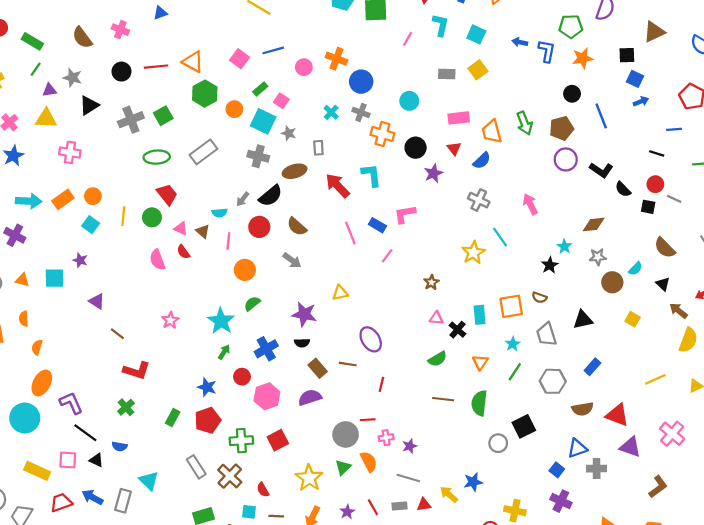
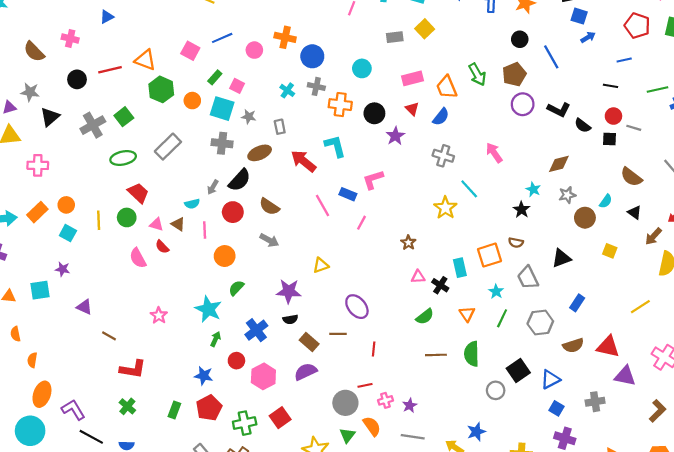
brown arrow: (678, 311) -> (653, 236), turned -78
blue triangle: (577, 448) -> (550, 379), moved

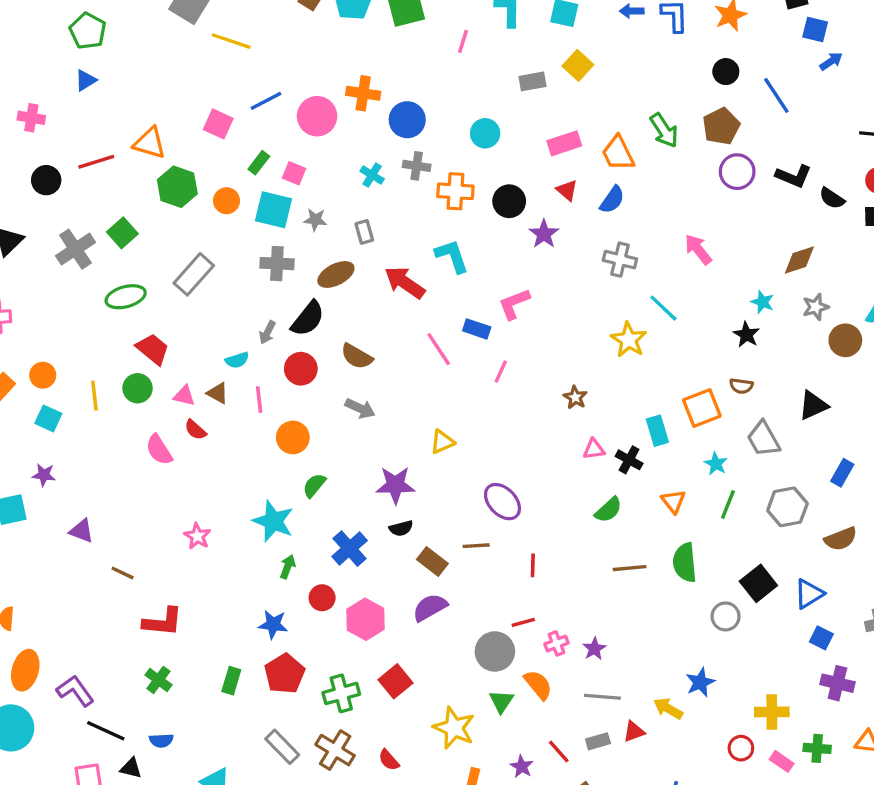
pink circle: (254, 50) -> (317, 116), size x1.5

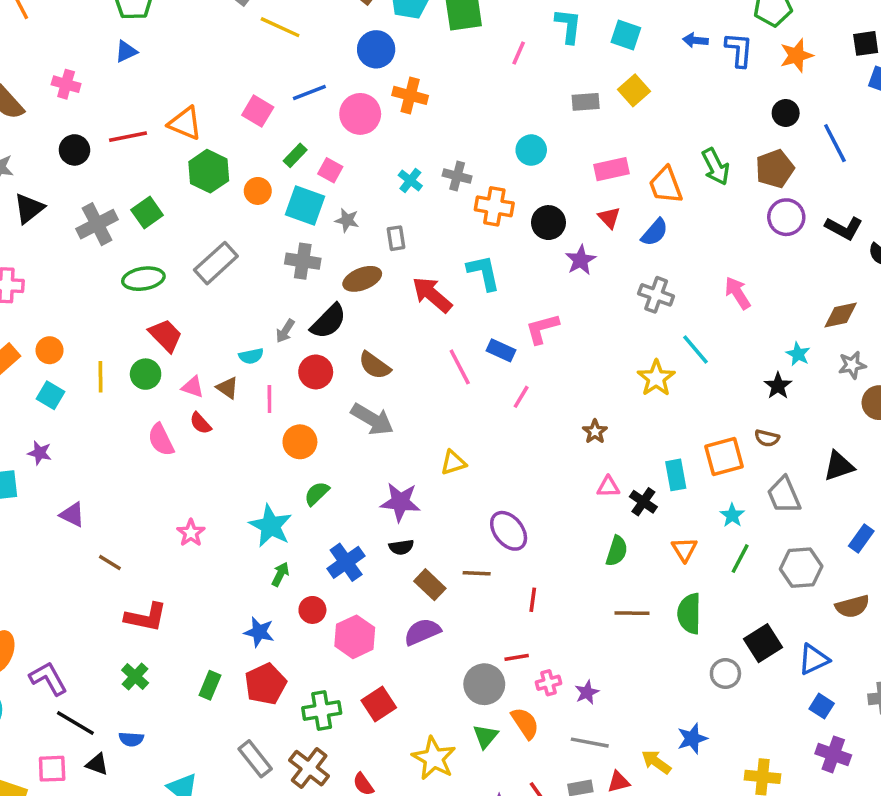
blue circle: (407, 120) -> (376, 49), moved
gray arrow: (360, 408) -> (372, 419), size x1.4
green semicircle: (608, 510) -> (617, 551), turned -36

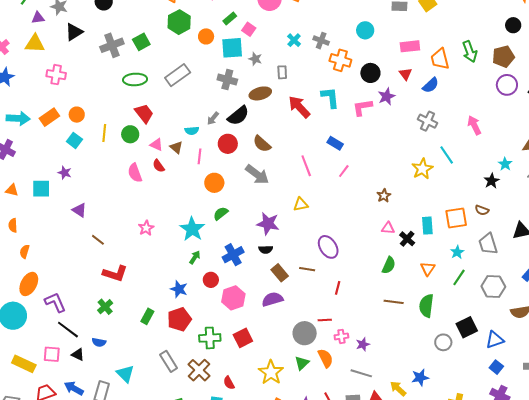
cyan square: (305, 206) -> (232, 48), turned -30
pink L-shape: (542, 329) -> (362, 107), moved
pink line: (460, 367) -> (306, 166), moved

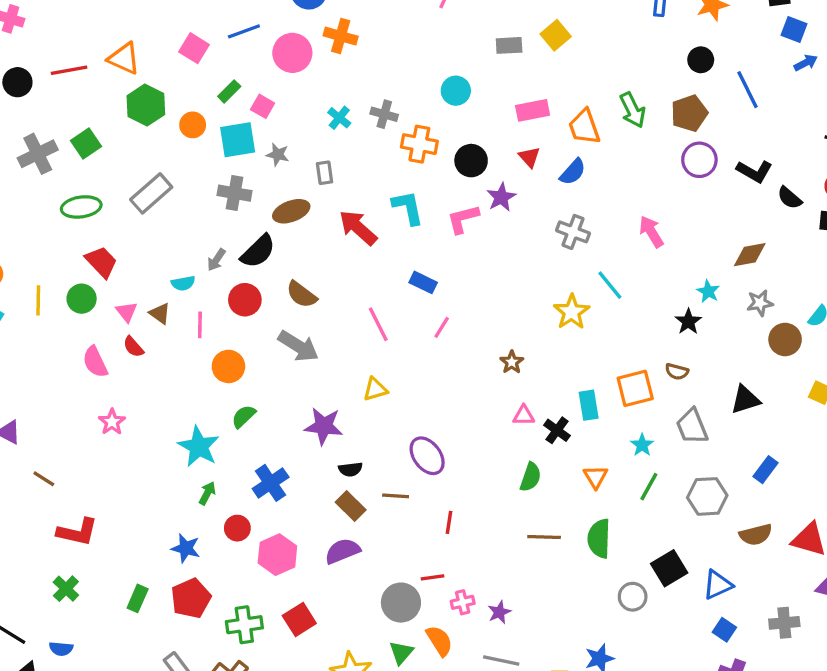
pink triangle: (156, 145) -> (127, 312), turned 32
pink star: (146, 228) -> (112, 422), moved
black semicircle: (266, 250) -> (350, 469), moved

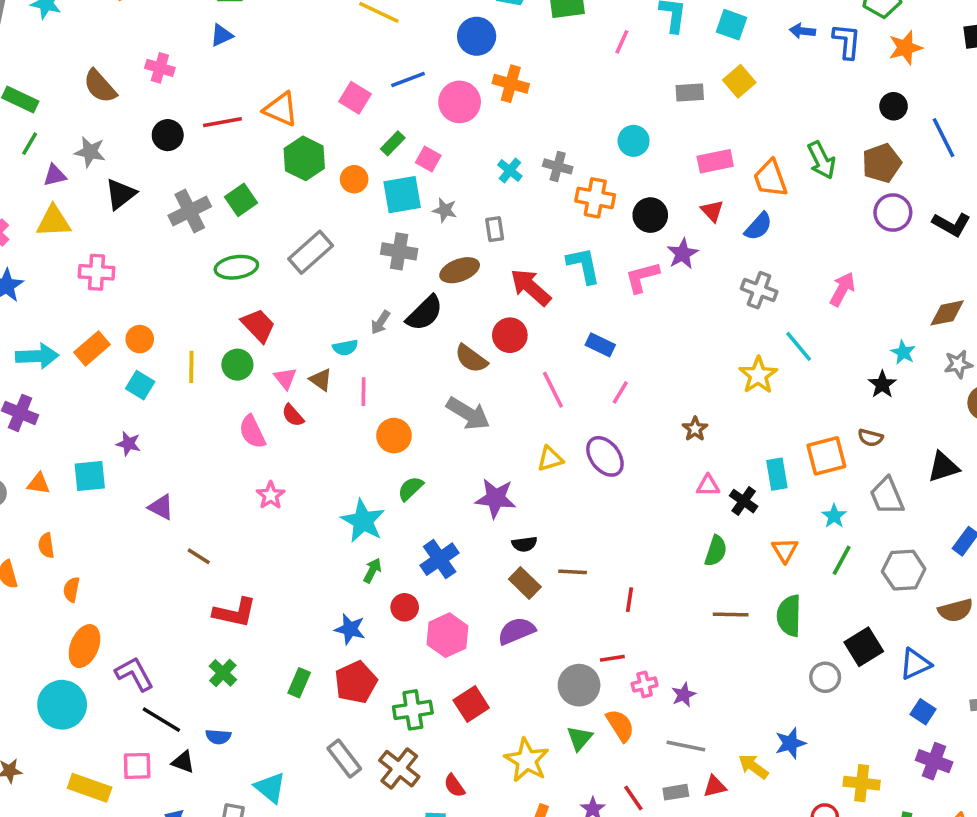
pink arrow: (651, 232) -> (842, 289), turned 60
red circle: (245, 300) -> (510, 335), moved
purple ellipse: (427, 456) -> (605, 456), moved

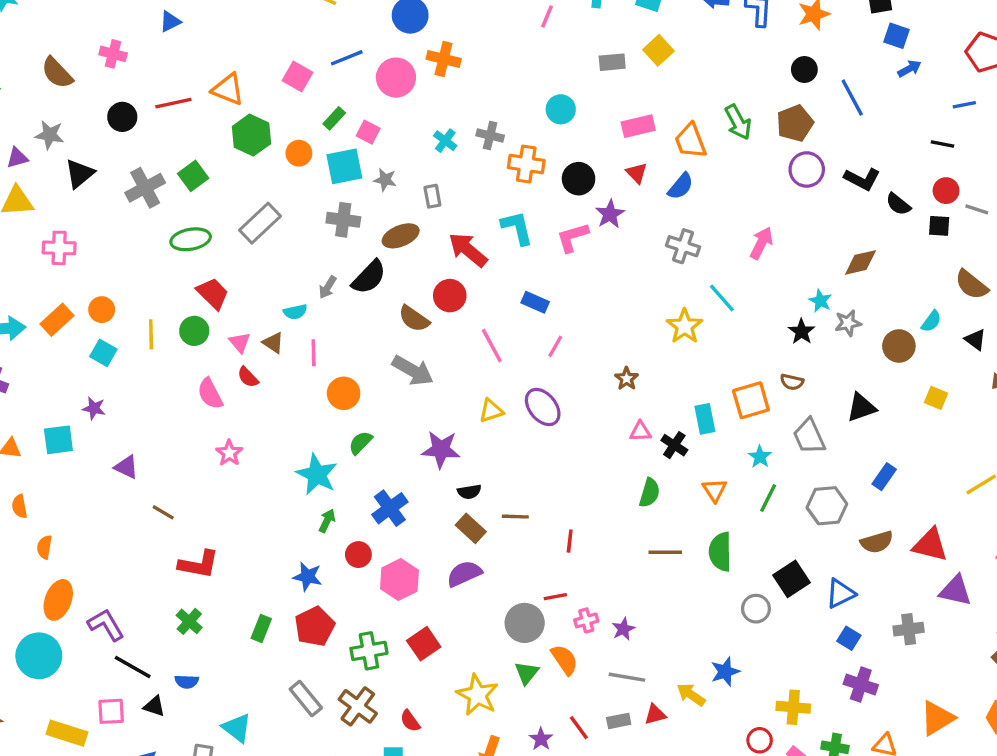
gray star: (958, 364) -> (848, 323), moved

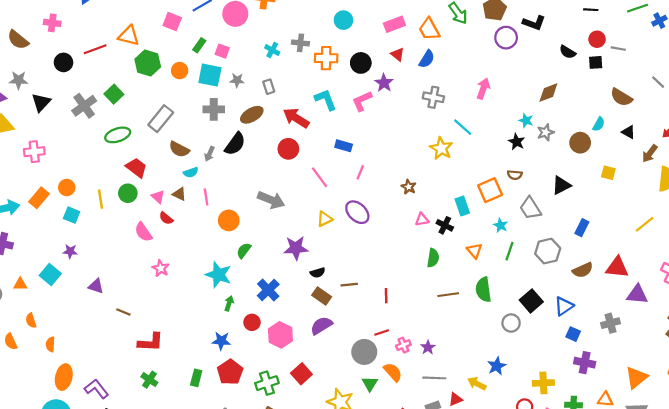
cyan square: (344, 166) -> (210, 75), turned 30
black L-shape: (862, 179) -> (534, 23), moved
brown semicircle: (414, 319) -> (179, 149), moved
cyan square: (58, 440) -> (50, 275), turned -36

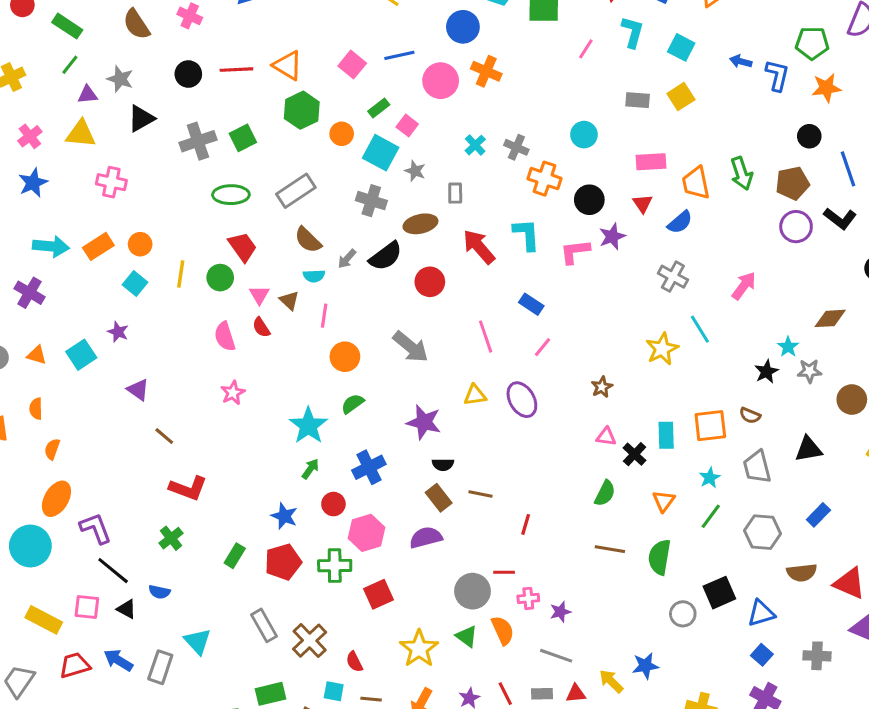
red circle: (288, 149) -> (430, 282), moved
green cross: (267, 383) -> (335, 566), moved
green triangle: (370, 384) -> (467, 636), turned -42

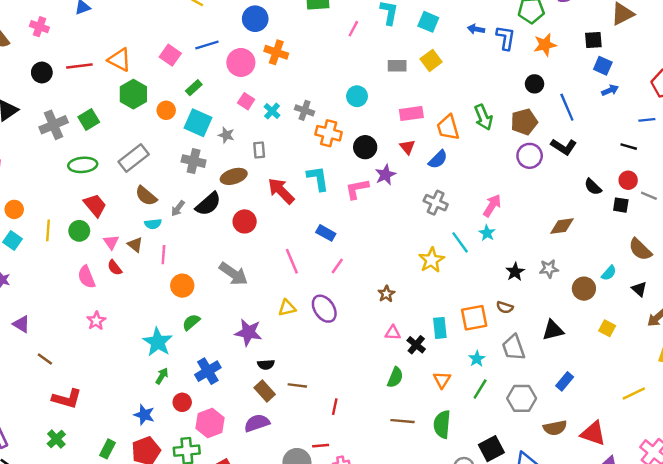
pink square: (407, 125) -> (246, 101), moved
cyan star: (788, 347) -> (487, 233), moved

